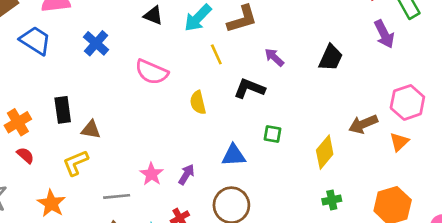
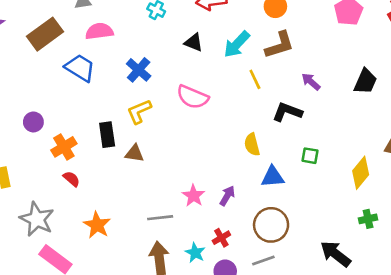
yellow semicircle: (198, 103) -> (252, 144), moved
yellow L-shape: (76, 163) -> (139, 111), moved

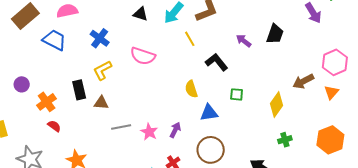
purple arrow: (311, 82) -> (244, 41), moved
black L-shape: (287, 112) -> (216, 62), turned 35
gray line: (160, 218) -> (121, 127), moved

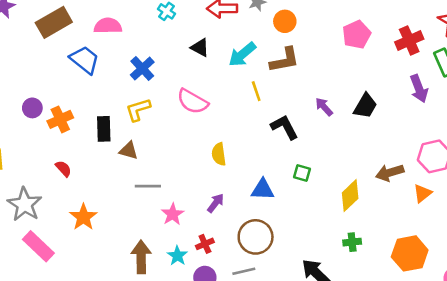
yellow semicircle: (191, 89) -> (219, 154), moved
orange cross: (47, 102) -> (60, 119), moved
pink star: (149, 132) -> (173, 214), moved

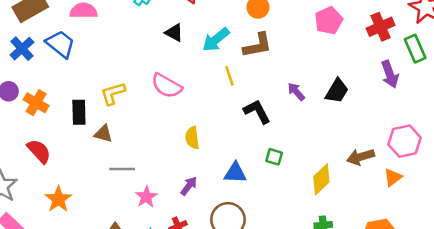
blue cross: (142, 68) -> (22, 49), moved
orange cross: (60, 119) -> (36, 103), turned -35
red semicircle: (63, 169) -> (39, 151), size x1.5

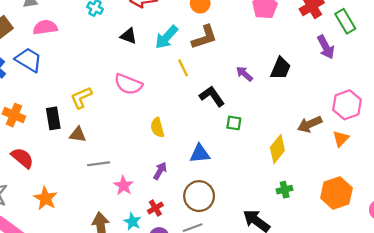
green square: (274, 157) -> (234, 123), moved

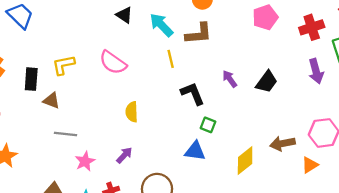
cyan arrow: (167, 37) -> (161, 25), turned 80
blue triangle: (200, 154) -> (195, 151), moved

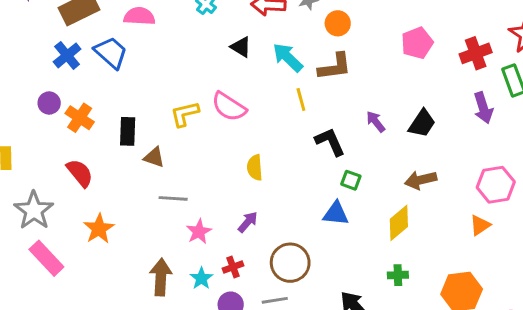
yellow L-shape: (64, 65) -> (185, 114), moved
brown arrow: (282, 144) -> (421, 180), moved

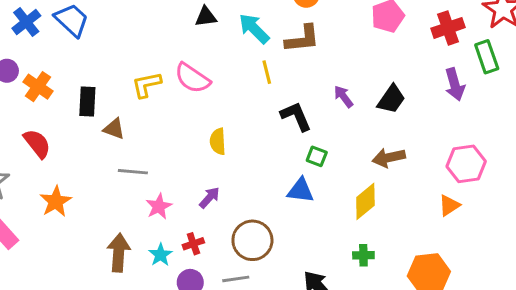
black triangle: (241, 47) -> (206, 17), turned -40

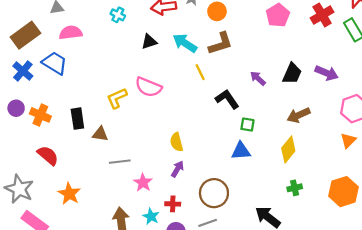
purple arrow: (455, 84) -> (327, 73), moved, turned -40
yellow semicircle: (218, 141) -> (176, 142), moved
red cross: (193, 244) -> (173, 204), turned 32

